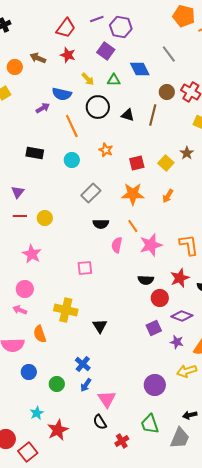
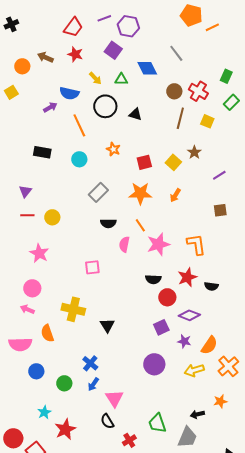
brown line: (153, 115) -> (180, 118), moved
purple circle: (155, 385) -> (154, 364), moved

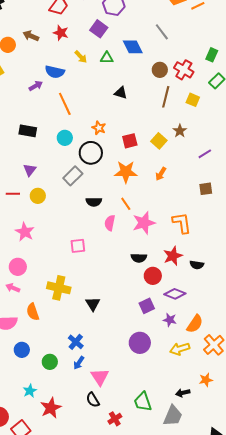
black circle: (105, 106) -> (91, 153), moved
purple triangle: (25, 191) -> (30, 170), moved
gray rectangle: (98, 192) -> (73, 176), moved

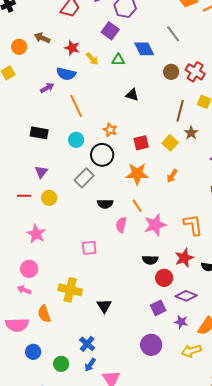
red star: (61, 33) -> (72, 48), moved
brown line: (166, 97) -> (180, 111), moved

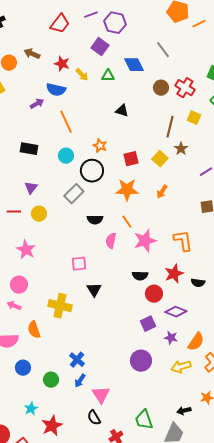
black triangle: (104, 306) -> (94, 290), moved

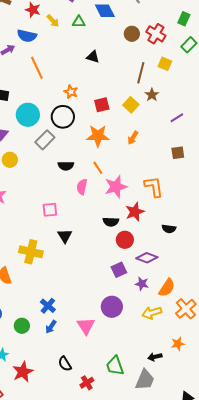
cyan circle: (66, 156) -> (28, 115), moved, size x1.5
red star: (174, 274) -> (135, 212), moved
pink triangle: (101, 395) -> (86, 326), moved

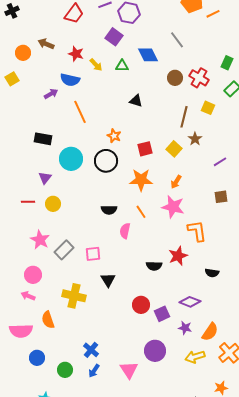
gray rectangle: (45, 140) -> (64, 250), moved
pink star: (116, 187) -> (173, 207), moved, turned 30
red circle: (125, 240) -> (141, 305), moved

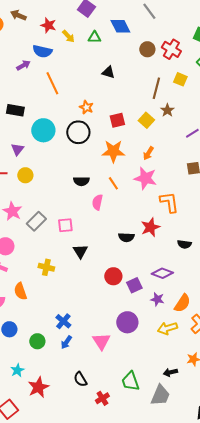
yellow cross: (74, 296) -> (46, 267), size x0.7

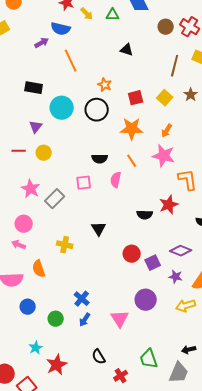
brown star: (167, 110) -> (191, 95), moved
pink square: (65, 225) -> (84, 183), moved

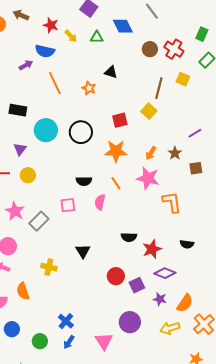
orange star: (105, 85) -> (89, 88), moved
brown star: (191, 95) -> (175, 153), moved
yellow square: (165, 98) -> (149, 111), moved
red star: (169, 205) -> (152, 249), moved

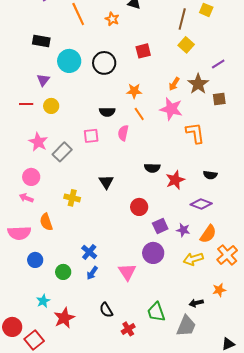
yellow square: (149, 111) -> (186, 45), moved
orange star: (116, 151) -> (134, 91), moved, size x0.7
brown star: (175, 153) -> (198, 84), size x1.5
purple diamond: (165, 273) -> (201, 204), moved
purple square: (137, 285) -> (160, 226), moved

